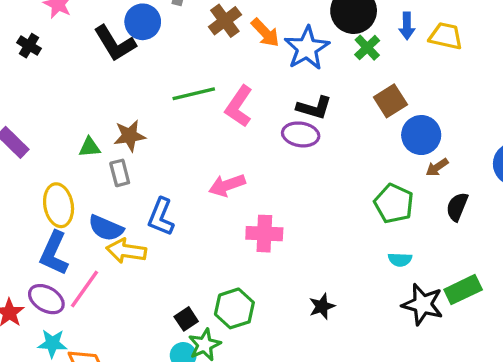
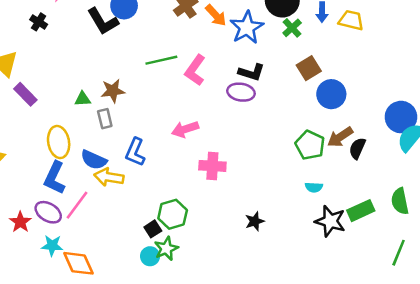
brown arrow: (437, 167) -> (340, 137), moved, size x1.5
green hexagon: (234, 308) -> (173, 214), moved

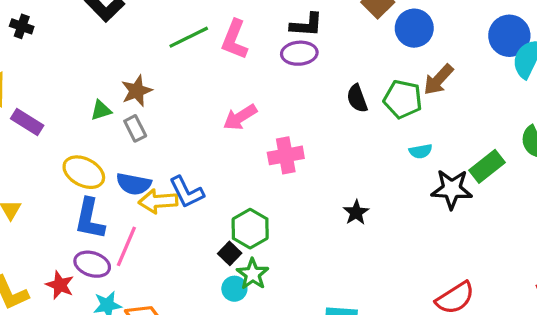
yellow ellipse: (59, 142) -> (84, 172), turned -40
black semicircle: (357, 148) -> (357, 98), moved, turned -30
blue L-shape: (135, 152) -> (187, 192), moved, turned -36

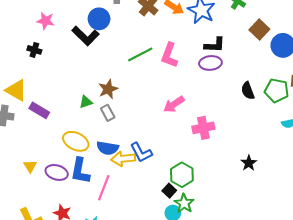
purple ellipse: (92, 264) -> (57, 172), moved

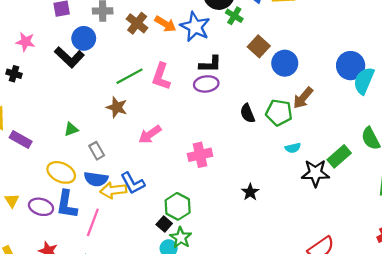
brown star: (108, 89) -> (117, 107), moved, turned -30
pink arrow: (174, 104) -> (150, 134), moved
gray rectangle: (108, 113) -> (97, 151), moved

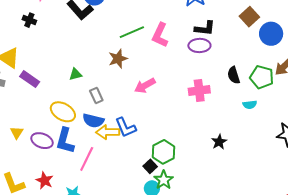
brown star: (117, 107) -> (118, 59), turned 30
cyan semicircle: (293, 148) -> (250, 105), moved
pink cross: (200, 155) -> (199, 91), moved
black star: (250, 192) -> (219, 142), moved

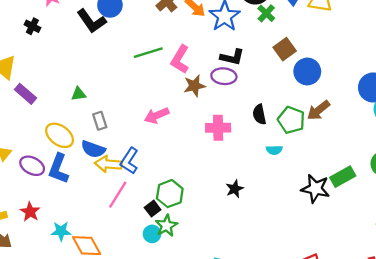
brown star: (118, 59) -> (194, 86), moved
blue L-shape: (126, 127) -> (129, 161), turned 50
pink line: (87, 159) -> (118, 195), moved

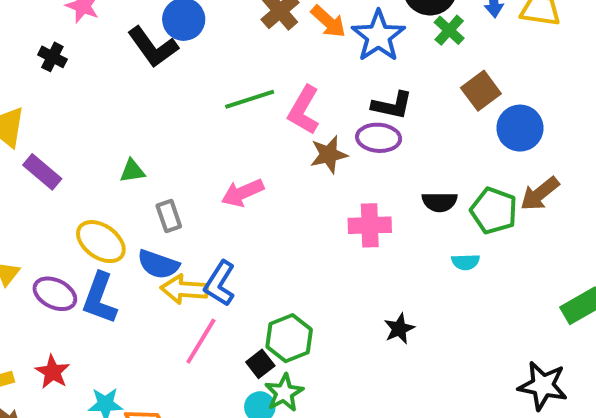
black semicircle: (259, 114) -> (440, 202), turned -78
pink arrow: (157, 115) -> (242, 193), moved
black star: (315, 189) -> (543, 386), moved

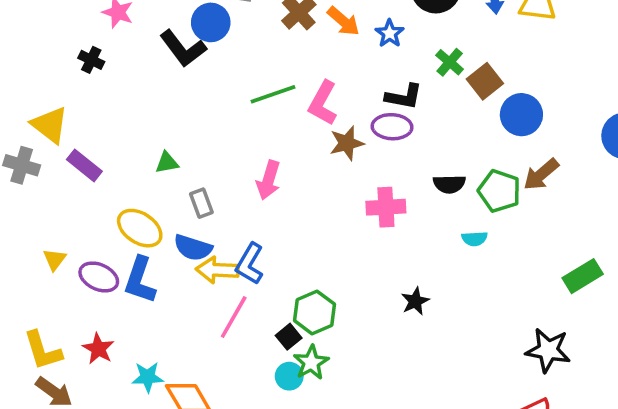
green cross: (449, 30) -> (450, 62), moved
blue star: (378, 36) -> (390, 33), size x0.6
pink arrow: (242, 193) -> (268, 180), turned -48

